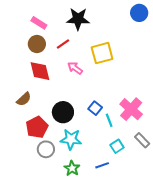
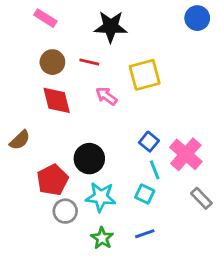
pink rectangle: (39, 23) -> (45, 18), moved
red line: (63, 44) -> (89, 62), turned 48
brown semicircle: (24, 99) -> (20, 140), moved
blue square: (95, 108) -> (149, 142), moved
cyan square: (117, 146) -> (145, 194), moved, turned -32

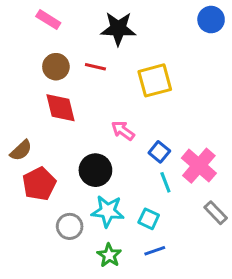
pink arrow: (106, 96) -> (123, 131), moved
red pentagon: (52, 180) -> (39, 184), moved
cyan square: (145, 194) -> (149, 219), moved

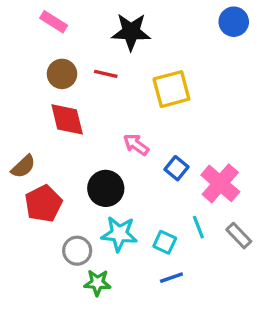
cyan line: (165, 182) -> (198, 227), moved
green star: (109, 255) -> (97, 283), moved, turned -30

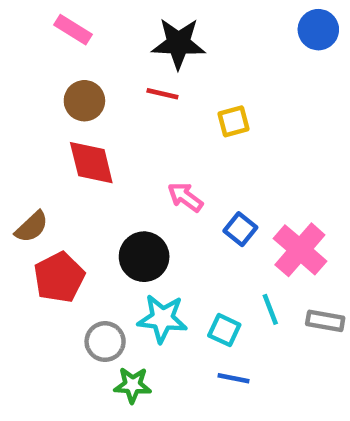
red line: (106, 74) -> (162, 94), moved
yellow square: (171, 89) -> (233, 121), size x0.6
gray rectangle: (239, 236) -> (325, 321), turned -36
blue line: (171, 278) -> (233, 378), turned 30

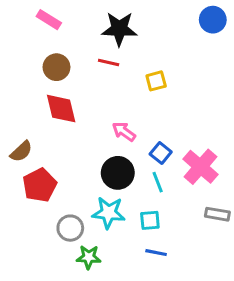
black circle: (144, 257) -> (118, 173), moved
cyan line: (270, 309) -> (158, 182), moved
cyan square: (224, 330) -> (150, 220), turned -30

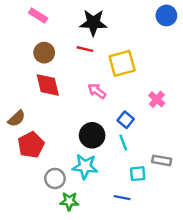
yellow square: (156, 81) -> (122, 63), size x1.6
pink arrow: (124, 132) -> (97, 91), moved
pink cross: (200, 167) -> (157, 99), moved, size x0.6
gray rectangle: (217, 214) -> (162, 160), moved
cyan square: (150, 220) -> (138, 174), moved

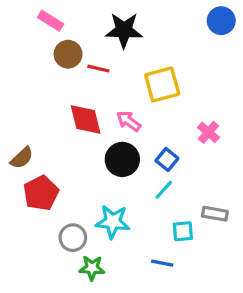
red line: (85, 49) -> (98, 69), moved
brown circle: (44, 53) -> (68, 54), moved
red diamond: (48, 85) -> (86, 120), moved
black circle: (92, 135) -> (122, 159), moved
cyan line: (123, 143) -> (164, 190), turned 63

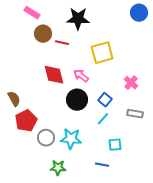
brown semicircle: (22, 158) -> (14, 99), turned -77
gray rectangle: (215, 214) -> (135, 114), moved
gray circle: (73, 238) -> (46, 138), moved

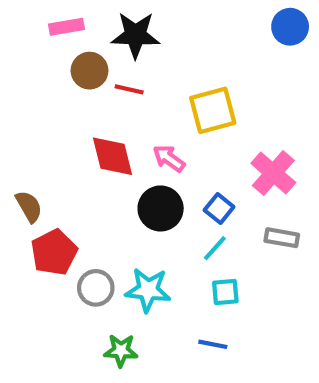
pink rectangle: (32, 13) -> (67, 27), turned -42
black star: (78, 19) -> (135, 35), moved
pink cross: (131, 83) -> (273, 173), size x1.5
cyan square: (115, 145) -> (225, 292), moved

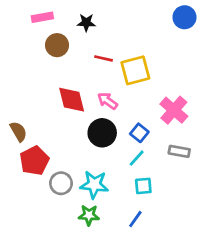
black star: (135, 35) -> (86, 23), size x0.6
red line: (129, 89) -> (103, 58), moved
blue line: (213, 344) -> (135, 219), turned -66
green star: (121, 351) -> (89, 215), moved

